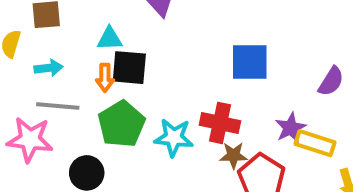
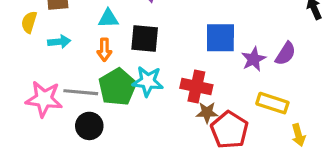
black square: (129, 68) -> (145, 38), moved
gray line: (58, 106) -> (81, 92), moved
purple star: (290, 128) -> (254, 59), moved
cyan star: (174, 138) -> (148, 81), moved

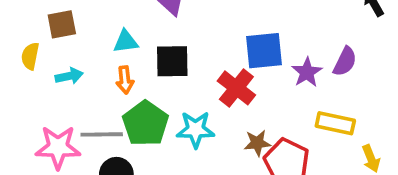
cyan star: (148, 81) -> (196, 130), moved
red cross: (196, 86) -> (236, 88), moved, turned 32

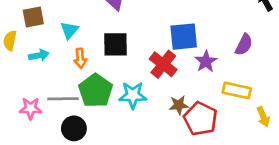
cyan triangle: (126, 42) -> (69, 30), moved, turned -42
purple star: (307, 72) -> (206, 61), moved
pink star: (58, 147) -> (31, 108), size x0.7

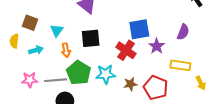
brown square: (33, 17) -> (30, 23), turned 35
brown star: (179, 105) -> (130, 84), moved
pink star: (31, 108) -> (30, 80), moved

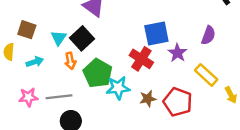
black square: (91, 38) -> (82, 38), moved, turned -36
yellow rectangle: (180, 65) -> (206, 75), turned 36
green pentagon: (79, 73) -> (98, 73), moved

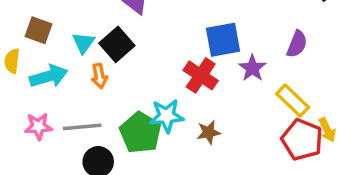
cyan arrow: (35, 62) -> (49, 76), size x1.5
green pentagon: (98, 73) -> (140, 133), moved
red pentagon: (178, 102) -> (302, 140), moved

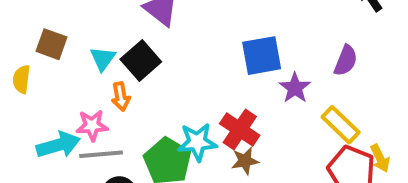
red cross: (201, 75) -> (240, 130), moved
cyan arrow: (49, 76) -> (58, 145), moved
pink star: (38, 126) -> (92, 125), moved

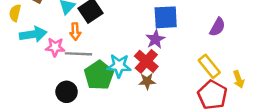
purple star: (295, 88) -> (155, 39), moved
cyan arrow: (58, 145) -> (33, 34), moved
gray line: (101, 154) -> (78, 54), moved
yellow arrow: (380, 158) -> (239, 79), moved

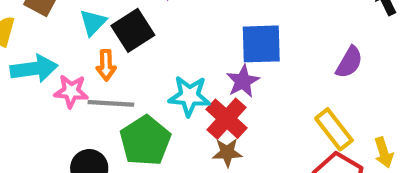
cyan star: (119, 66) -> (189, 96), moved

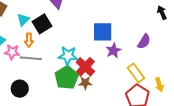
purple star: (243, 81) -> (113, 51), moved
green pentagon: (145, 141) -> (67, 78), moved

